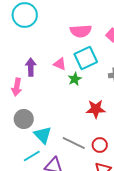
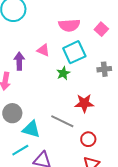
pink triangle: (60, 64) -> (43, 50), moved
cyan triangle: (43, 135) -> (31, 129), turned -30
gray line: (74, 143) -> (62, 121), moved

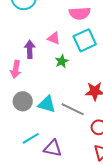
green star: (63, 73) -> (62, 61), moved
cyan triangle: (31, 129) -> (47, 104), moved

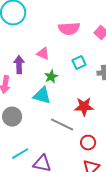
cyan square: (85, 40) -> (79, 63), moved, size x0.6
cyan triangle: (47, 104) -> (42, 96), moved

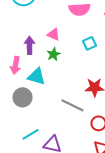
green star: (51, 77) -> (54, 54), moved
cyan triangle: (42, 96) -> (36, 76), moved

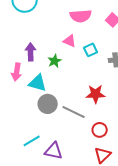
pink triangle: (54, 34) -> (70, 41), moved
gray circle: (22, 97) -> (48, 104), moved

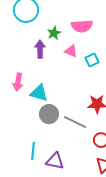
purple arrow: (31, 52) -> (40, 49), moved
green star: (55, 61) -> (54, 33), moved
cyan line: (32, 141) -> (33, 151), turned -54

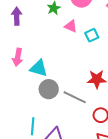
purple arrow: (40, 49) -> (17, 16), moved

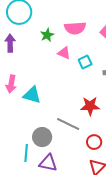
gray circle: (49, 89) -> (42, 137), moved

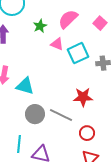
pink semicircle: (75, 28) -> (68, 19), turned 140
cyan square: (85, 62) -> (78, 53), size x1.5
gray circle: (42, 137) -> (35, 114), moved

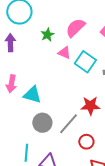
cyan square: (78, 53) -> (85, 62), turned -30
gray line: (61, 115) -> (68, 124), turned -75
red circle: (87, 133) -> (86, 142), moved

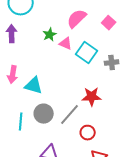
green star: (47, 35) -> (50, 35), moved
cyan line: (26, 153) -> (21, 122), moved

